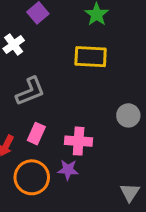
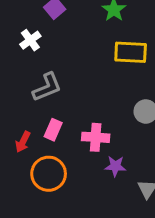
yellow rectangle: (91, 57) -> (131, 52), moved
purple star: (68, 170) -> (115, 166), moved

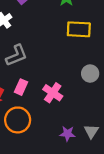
pink cross: (96, 137) -> (53, 93), turned 30
purple star: (115, 166) -> (67, 134), moved

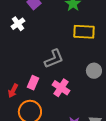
gray L-shape: (16, 55) -> (54, 59), moved

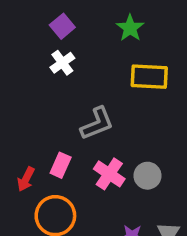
white cross: (18, 24) -> (62, 63), moved
gray circle: (94, 71) -> (147, 176), moved

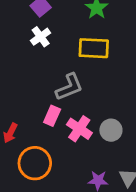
yellow rectangle: (149, 77) -> (94, 48), moved
pink rectangle: (61, 165) -> (52, 116), moved

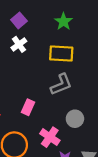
gray L-shape: (69, 87) -> (61, 84), moved
pink cross: (79, 129) -> (50, 137), moved

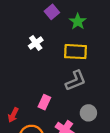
purple square: (19, 20) -> (52, 12), moved

